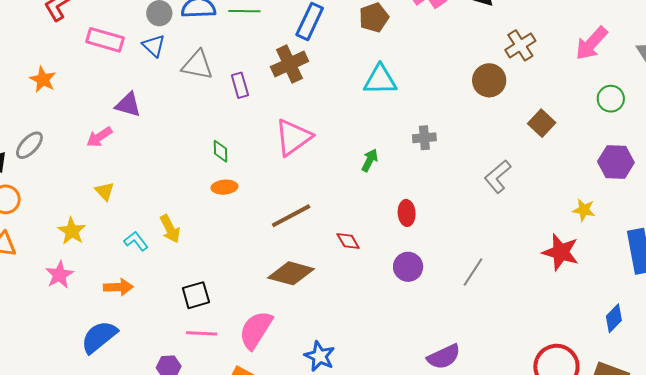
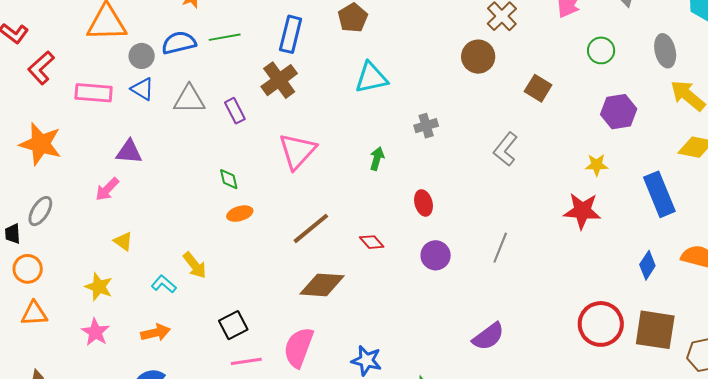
orange star: (43, 79) -> (40, 144), size x1.6

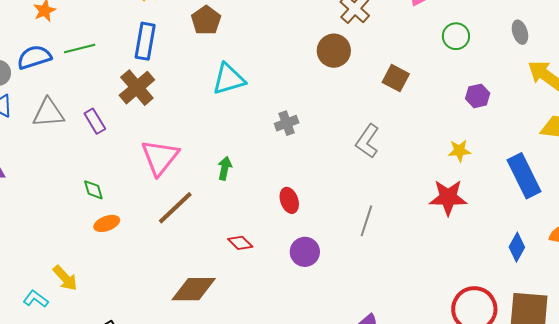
gray ellipse: (665, 51) -> (520, 32), size x0.7
purple hexagon: (619, 112) -> (478, 96), size x0.7
green arrow: (377, 159) -> (225, 168), moved
brown line: (311, 228) -> (175, 208), moved
gray line: (500, 248) -> (366, 221), moved

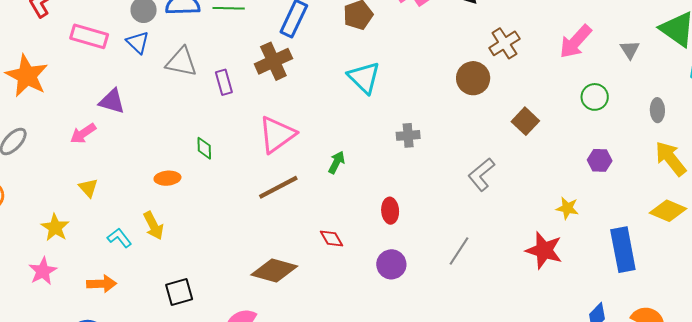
cyan triangle: (229, 79) -> (364, 77), turned 45
orange ellipse: (107, 223) -> (167, 178), moved

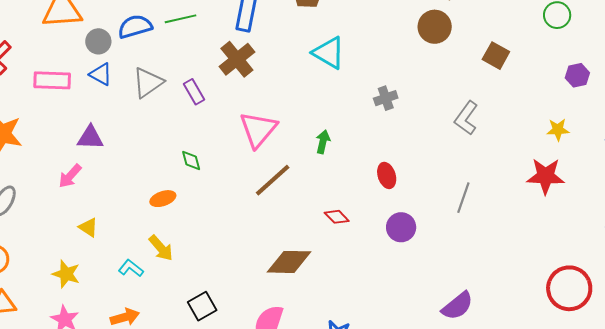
gray triangle: (181, 62) -> (148, 83), turned -32

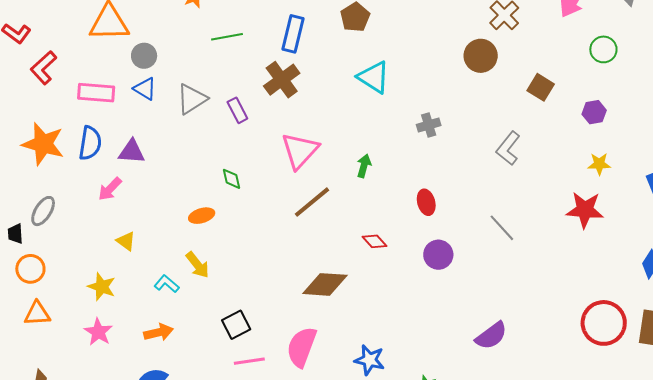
blue semicircle: (135, 27) -> (90, 143), moved, turned 112
purple hexagon: (577, 75) -> (594, 112), moved
gray line: (463, 198) -> (502, 228), turned -64

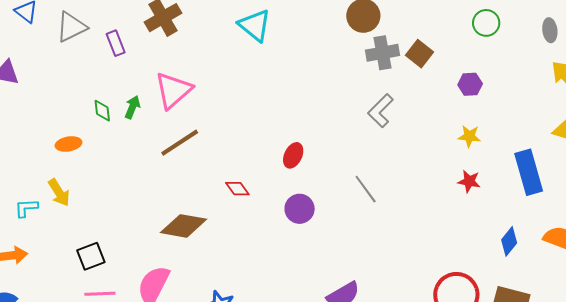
gray cross: (429, 125) -> (383, 53), moved, size x1.4
green arrow: (364, 166) -> (132, 107), moved
red ellipse: (426, 202) -> (293, 155), turned 35
red star: (585, 210) -> (469, 181), moved, size x0.6
cyan L-shape: (167, 284) -> (26, 208), turned -50

